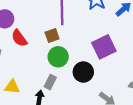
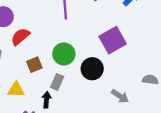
brown square: (52, 36) -> (34, 65), moved
red semicircle: (19, 38) -> (20, 37), turned 90

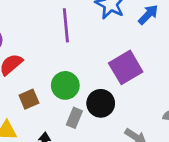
gray rectangle: (57, 82) -> (74, 118), moved

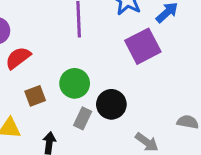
purple square: (126, 67) -> (143, 46), moved

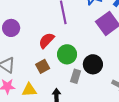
red semicircle: (18, 58) -> (47, 40), moved

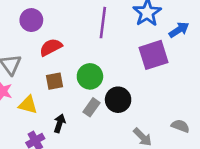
red semicircle: (47, 40) -> (51, 47), moved

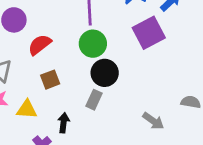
green circle: (90, 76) -> (93, 44), moved
black circle: (118, 100) -> (105, 73), moved

